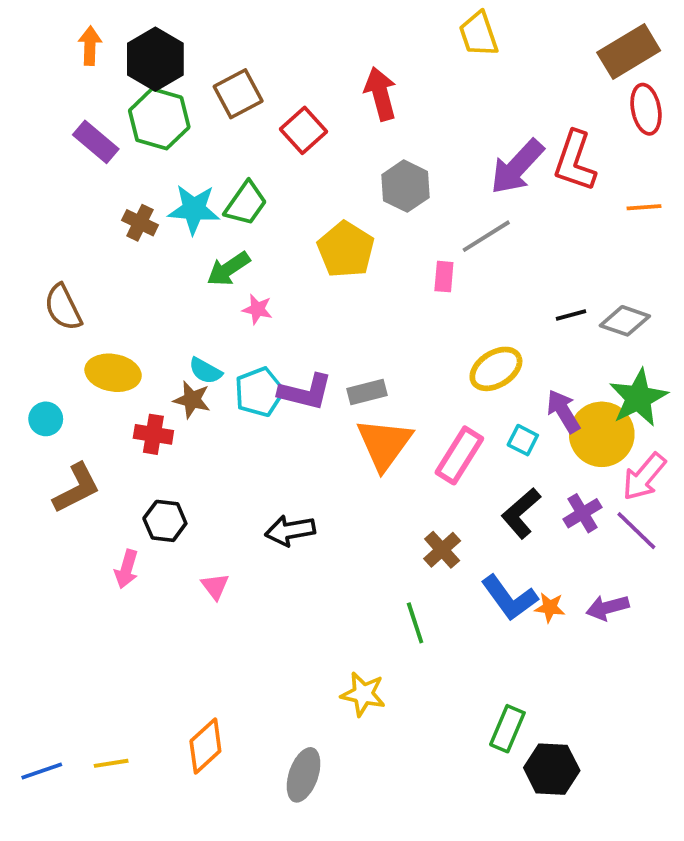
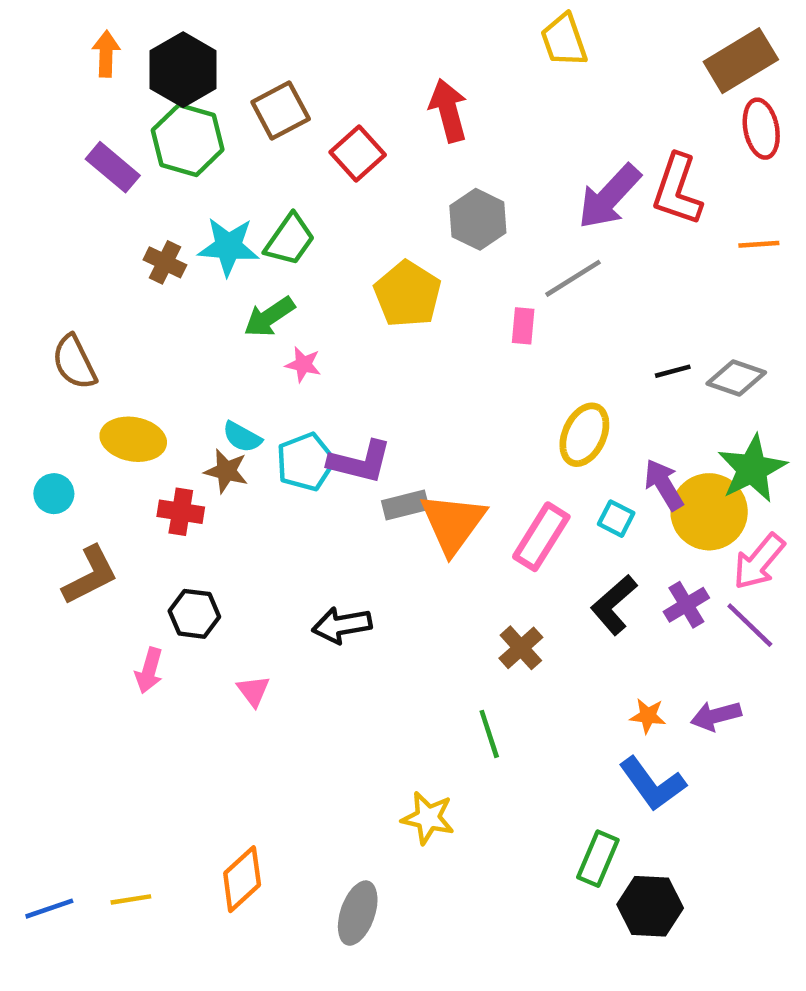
yellow ellipse: (496, 369) -> (584, 435), turned -33
gray rectangle: (367, 392) -> (405, 505), moved
blue L-shape: (509, 598) -> (652, 784), moved

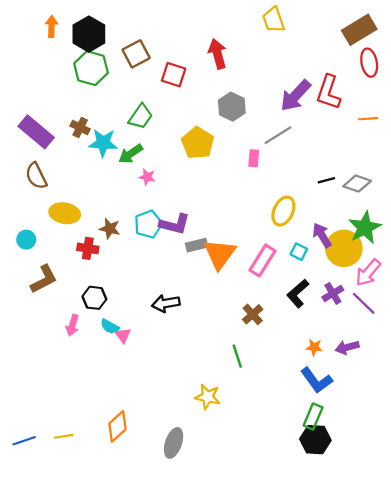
red square: (358, 154) -> (174, 75), turned -30
purple rectangle: (113, 167) -> (36, 132), moved, size x1.4
cyan star: (228, 247) -> (103, 143), moved
cyan semicircle: (242, 437) -> (110, 326), moved
green rectangle: (598, 859) -> (313, 417), moved

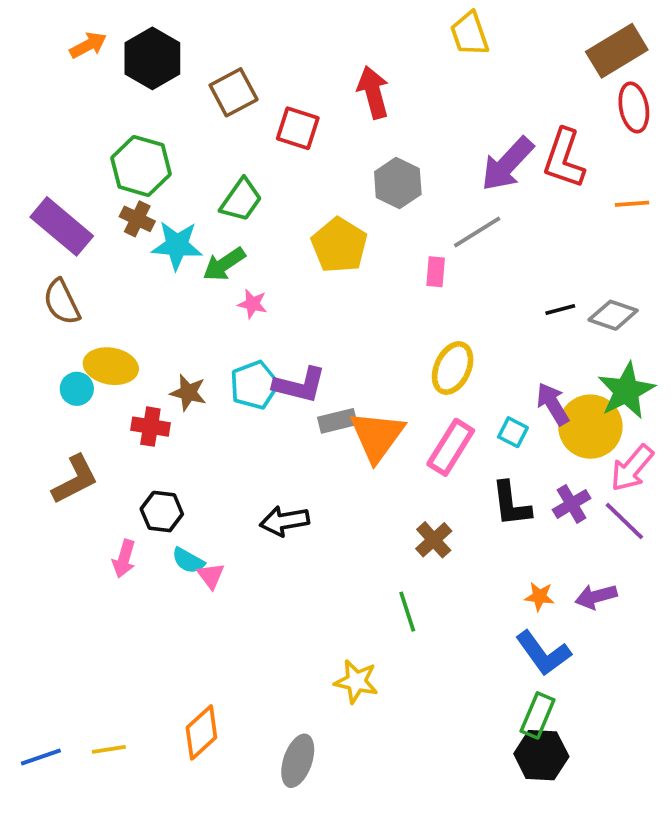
orange arrow: (52, 26) -> (88, 45), turned 60
green hexagon: (91, 68) -> (141, 166), moved
yellow ellipse: (283, 211) -> (453, 368), moved
cyan circle: (26, 240) -> (77, 389), moved
black L-shape: (298, 293) -> (511, 504), turned -56

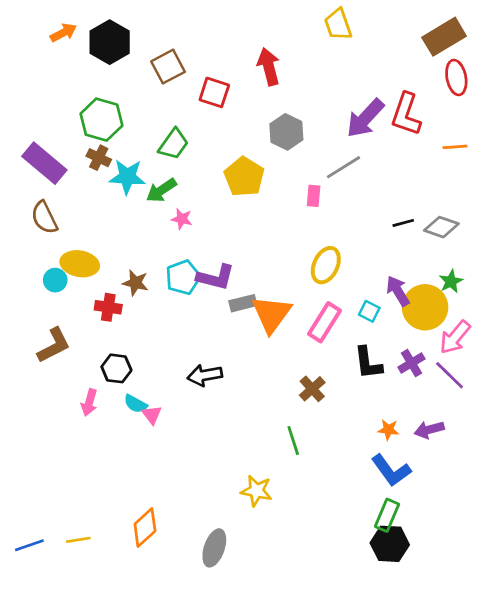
green star: (626, 391) -> (451, 281), size x0.6

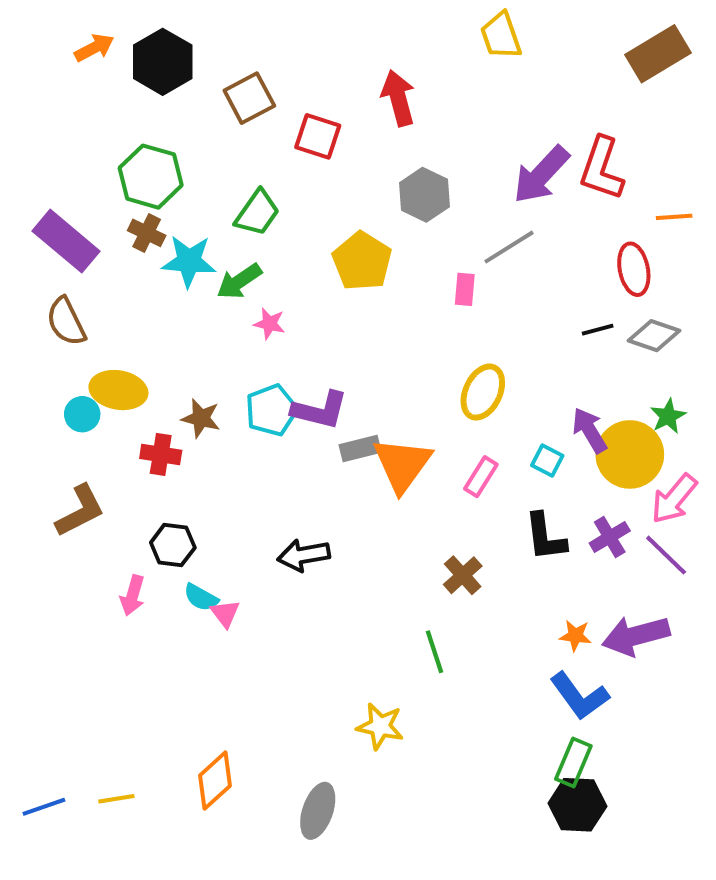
red ellipse: (456, 77) -> (634, 269), moved
pink rectangle: (324, 322) -> (481, 477), size x0.7
purple arrow: (429, 430) -> (636, 636), size x1.5

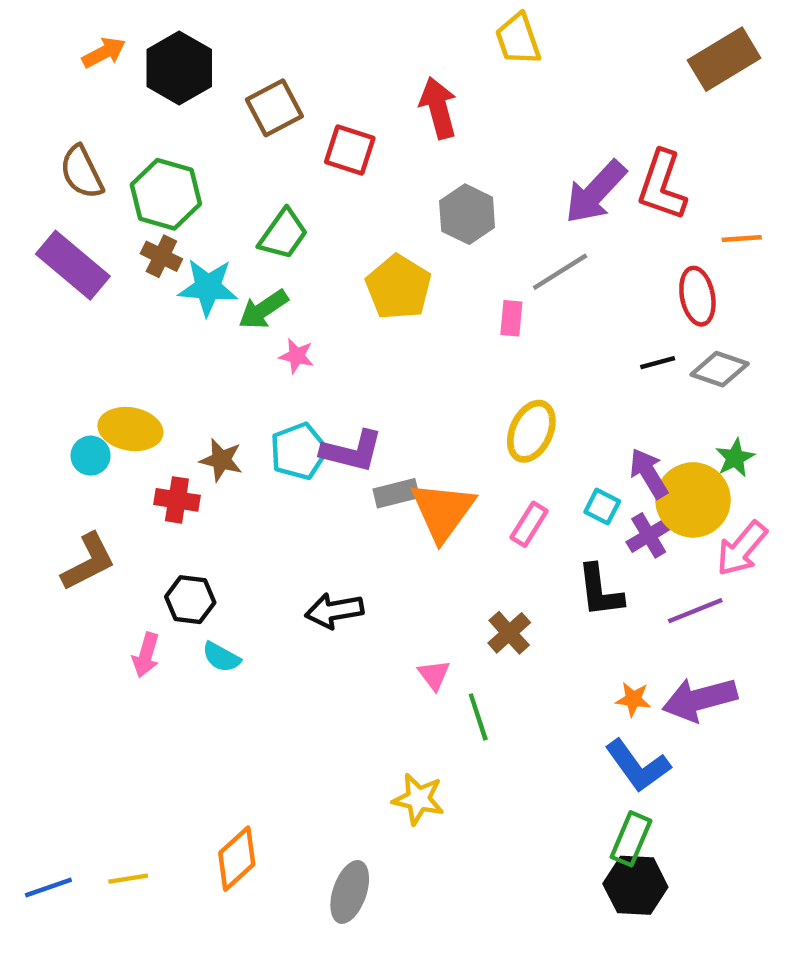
yellow trapezoid: (501, 36) -> (518, 39), moved
brown semicircle: (66, 322) -> (82, 172), moved
purple cross: (610, 537) -> (649, 535), moved
purple line: (666, 555) -> (695, 611), moved, turned -66
pink triangle: (225, 614) -> (434, 675), moved

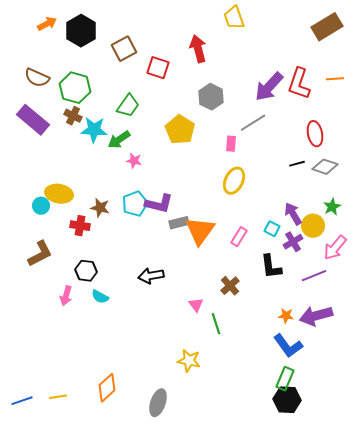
brown semicircle: (82, 172) -> (37, 78), turned -40
orange line: (742, 239) -> (335, 79), moved
yellow ellipse: (531, 431) -> (234, 181), moved
yellow circle: (693, 500) -> (313, 226), size x0.7

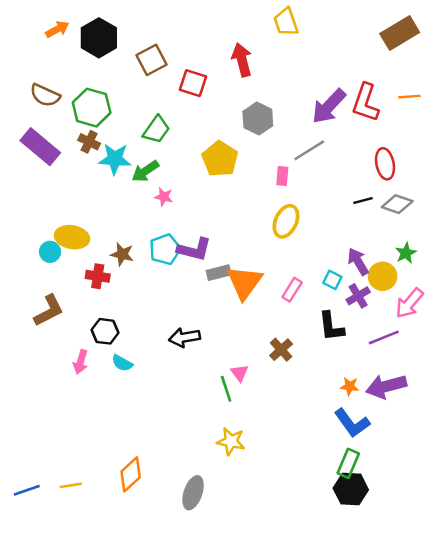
green line: (216, 324) -> (226, 389), moved

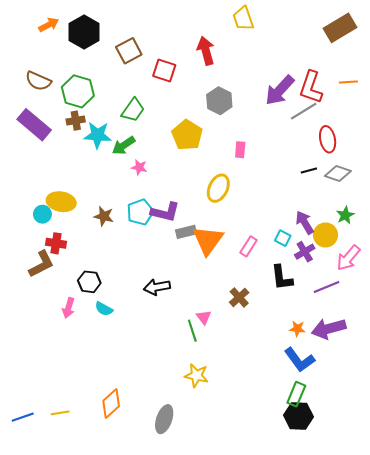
brown cross: (89, 142) -> (76, 121), turned -36
gray line: (309, 150) -> (304, 111), moved
yellow ellipse: (286, 221) -> (218, 188), moved
red cross: (98, 276) -> (56, 243), moved

